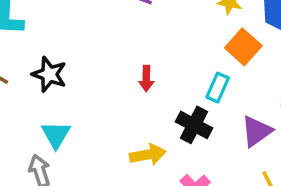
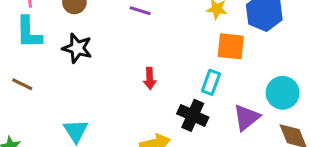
orange square: (243, 47) -> (231, 46), turned -32
black star: (49, 74) -> (77, 48), moved

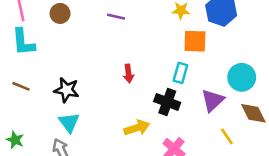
black star: (77, 48) -> (67, 90), moved

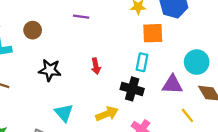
brown circle: (60, 13) -> (33, 30), moved
black star: (67, 90) -> (50, 70), moved
purple triangle: (213, 100) -> (172, 84), turned 50
cyan triangle: (69, 122) -> (64, 113), moved

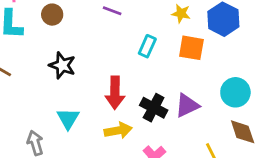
cyan rectangle: (142, 62) -> (147, 46), moved
red arrow: (96, 66) -> (115, 93), moved, size x1.6
purple triangle: (172, 84) -> (187, 105), moved, turned -40

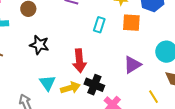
black cross: (154, 108) -> (94, 85), moved
yellow arrow: (118, 130) -> (70, 88), moved

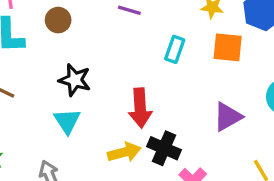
cyan triangle: (47, 83) -> (67, 121), moved

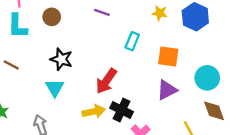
orange square: (228, 47) -> (168, 57), moved
red arrow: (140, 108) -> (106, 81), turned 36

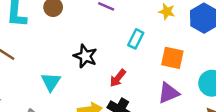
black star: (61, 59) -> (85, 56), moved
red arrow: (106, 81) -> (118, 78), moved, size x0.7

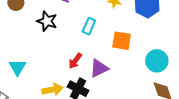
black star: (85, 56) -> (47, 21), moved
purple triangle: (168, 93) -> (99, 68), moved

